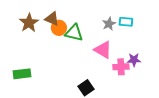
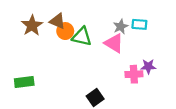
pink triangle: (103, 50) -> (114, 43), moved

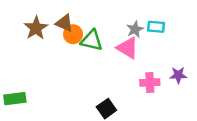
purple star: (148, 66) -> (178, 75), moved
green rectangle: (24, 82) -> (15, 99), moved

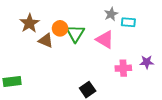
brown triangle: (64, 23) -> (46, 41), moved
gray star: (135, 29) -> (111, 14), moved
green triangle: (92, 40) -> (75, 33), turned 48

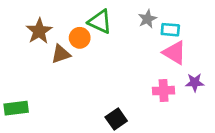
green triangle: (75, 33) -> (100, 22), moved, turned -36
pink triangle: (105, 40) -> (174, 53), moved
brown triangle: (46, 41) -> (61, 54), turned -42

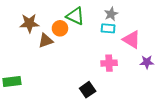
cyan rectangle: (170, 30) -> (108, 28), moved
brown star: (39, 31) -> (29, 23), turned 30
pink cross: (164, 91) -> (109, 63), moved

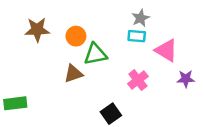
green triangle: (75, 16) -> (95, 54), moved, turned -36
brown triangle: (46, 41) -> (73, 74), moved
pink cross: (109, 63) -> (138, 80), turned -35

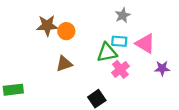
brown star: (37, 30) -> (47, 25), moved
cyan rectangle: (137, 36) -> (119, 41), moved
green triangle: (95, 54) -> (107, 53), moved

